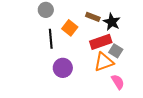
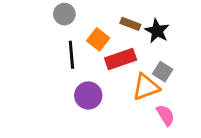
red rectangle: (101, 42) -> (121, 59), moved

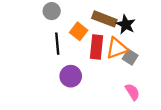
brown rectangle: (130, 24) -> (104, 19), size x1.5
red rectangle: (121, 59) -> (97, 47), turned -65
orange triangle: (146, 87) -> (117, 48), moved

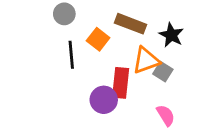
black star: (126, 25) -> (171, 35), moved
red rectangle: (97, 47) -> (121, 83), moved
purple circle: (71, 76) -> (104, 100), moved

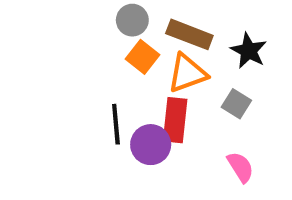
gray circle: (64, 14) -> (132, 20), moved
black line: (71, 55) -> (116, 124), moved
orange triangle: (146, 60) -> (187, 73), moved

